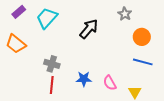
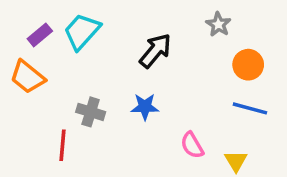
purple rectangle: (19, 12) -> (40, 35), moved
blue star: (84, 79) -> (145, 107), moved
red line: (52, 85) -> (63, 145), moved

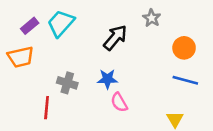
gray star: (218, 24) -> (152, 18), moved
orange trapezoid: (28, 77) -> (21, 57), turned -52
pink semicircle: (192, 145) -> (119, 102), moved

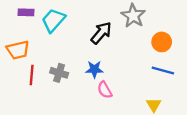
gray star: (152, 18) -> (133, 16), size x1.5
purple rectangle: (30, 26) -> (26, 12), moved, turned 42
red line: (47, 108) -> (32, 75), moved

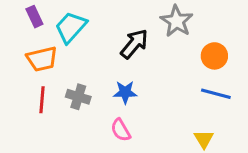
purple rectangle: (26, 12) -> (34, 17), turned 63
orange trapezoid: (18, 50) -> (42, 59), moved
pink semicircle: (105, 90) -> (121, 130), moved

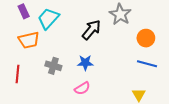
red line: (42, 100) -> (17, 74), moved
pink semicircle: (121, 130) -> (82, 88), turned -91

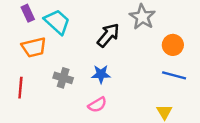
cyan trapezoid: (48, 19) -> (57, 22), turned 90

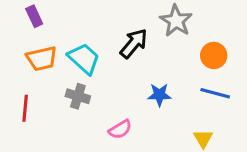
cyan trapezoid: (57, 22) -> (84, 58), moved
blue star: (101, 74) -> (159, 95), moved

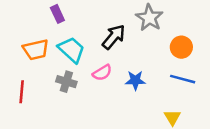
purple rectangle: (34, 16) -> (57, 14), moved
pink semicircle: (120, 129) -> (102, 73), moved

